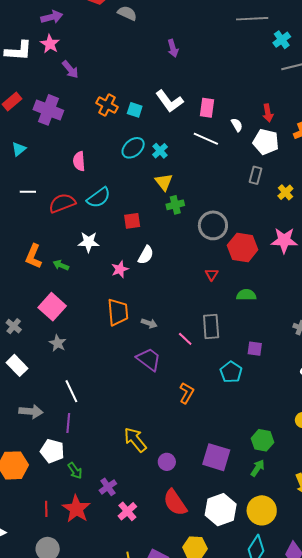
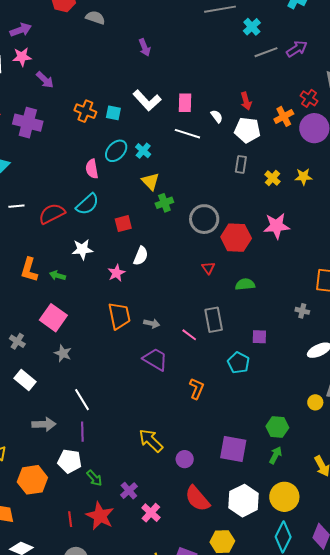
pink star: (50, 44) -> (22, 57), turned -30
pink semicircle: (79, 161) -> (92, 169), moved

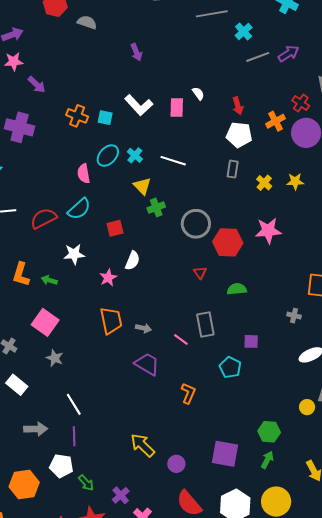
white semicircle: (217, 116) -> (198, 94), moved
white line: (187, 134) -> (173, 161), moved

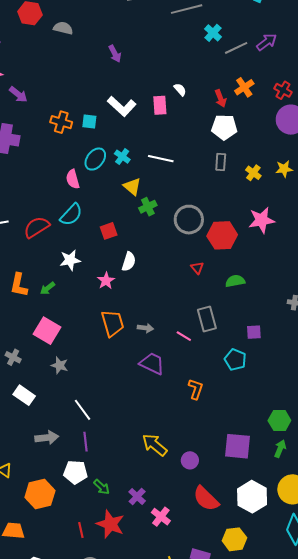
cyan cross: (244, 31) -> (213, 33), moved
orange cross: (276, 121) -> (244, 87), moved
green arrow: (49, 280) -> (48, 288), turned -49

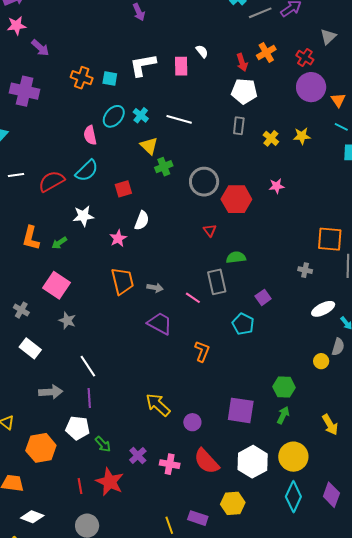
white L-shape: (122, 106) -> (143, 65), turned 124
pink star: (262, 220) -> (277, 186), size x0.6
green semicircle: (235, 281) -> (236, 257), moved
purple square: (254, 332) -> (263, 297), turned -35
pink cross: (161, 517) -> (170, 464), moved, turned -30

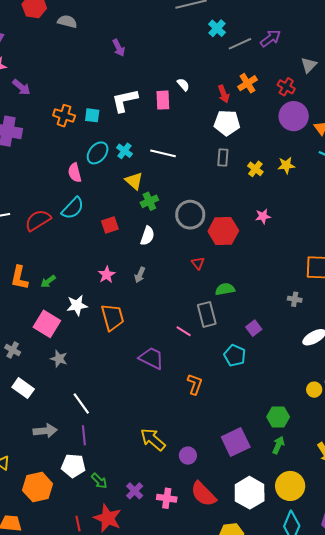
white star: (83, 216) -> (77, 305), moved
white semicircle: (142, 221) -> (147, 236), moved
gray arrow: (155, 288) -> (140, 275), moved, turned 105
purple square: (241, 410) -> (236, 442), turned -32

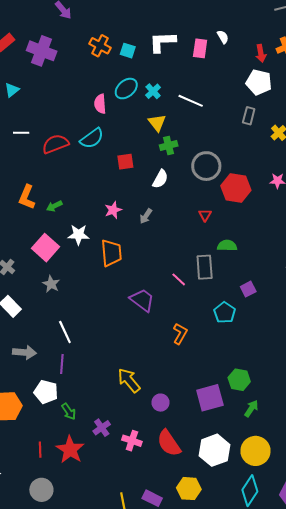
green hexagon: (278, 417) -> (239, 380), moved

